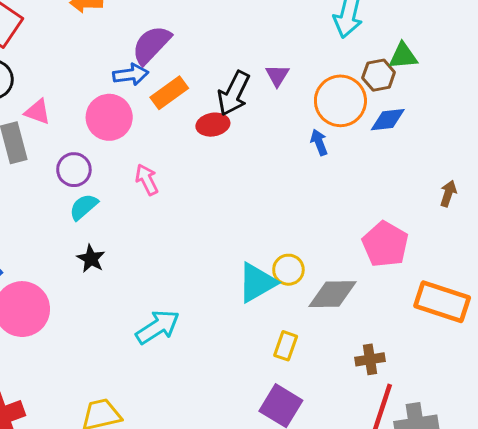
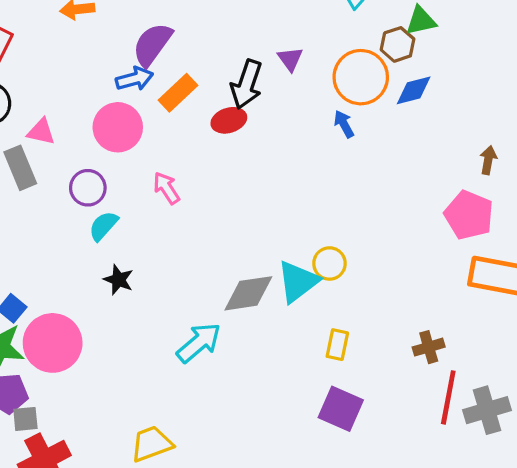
pink pentagon: (385, 244) -> (469, 215), moved
gray diamond: (333, 294) -> (248, 293), moved

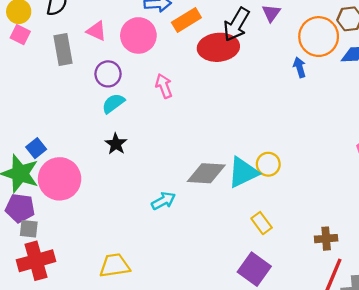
red ellipse: (229, 120) -> (218, 47), size x1.6
pink triangle: (41, 132) -> (96, 31), moved
cyan arrow: (199, 343) -> (163, 201), size x0.7
yellow rectangle: (337, 345) -> (262, 223), turned -60

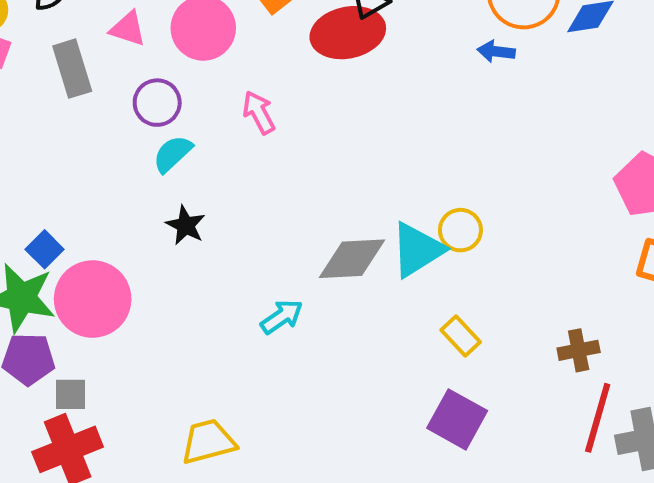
blue arrow: (300, 67) -> (496, 51), turned -60
gray square: (29, 229) -> (71, 394), moved

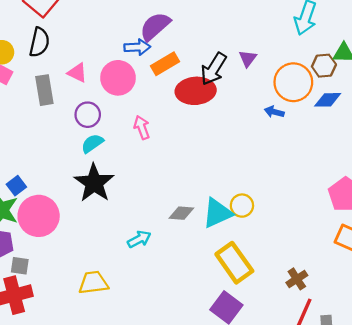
black star: (186, 225) -> (94, 183), size x1.8
gray diamond: (352, 259) -> (181, 213), size x0.7
yellow rectangle: (461, 336) -> (234, 263), size x1.8
brown cross: (579, 350) -> (297, 279), turned -30
yellow trapezoid: (208, 442) -> (93, 283), moved

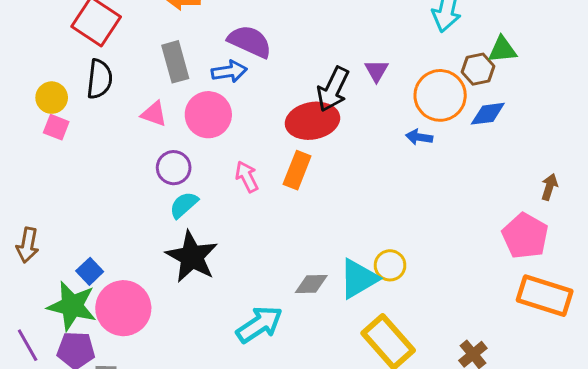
purple semicircle: (155, 26) -> (250, 42), turned 72
orange rectangle: (165, 64) -> (297, 170), moved, turned -32
gray rectangle: (44, 90) -> (175, 62), moved
cyan arrow: (139, 239) -> (259, 324), size x1.5

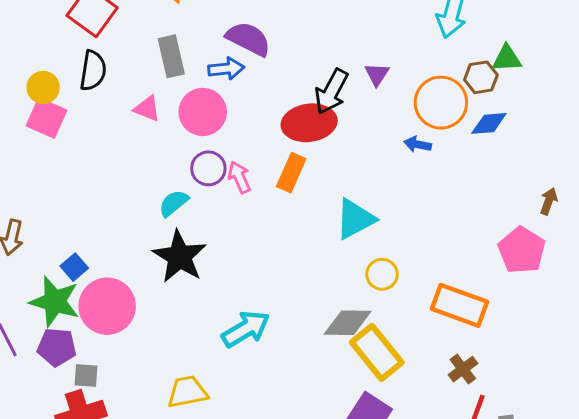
pink square: (56, 127) -> (46, 118), size x1.5
purple circle: (174, 168) -> (208, 168), moved
cyan triangle: (359, 279) -> (355, 219), moved
gray diamond: (311, 284) -> (348, 323), moved, size x1.4
orange rectangle: (545, 296) -> (459, 305), moved

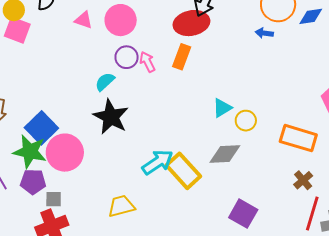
cyan triangle: (355, 219) -> (222, 108), moved, size x0.7
blue square: (74, 267) -> (41, 128), size x1.8
yellow rectangle: (377, 352) -> (183, 171), moved

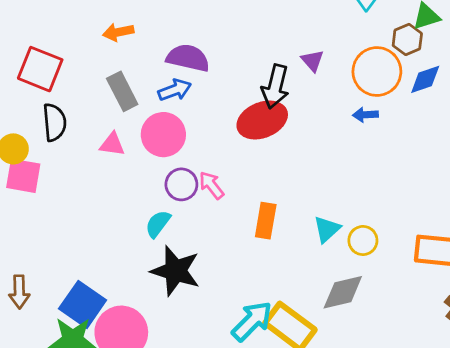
orange rectangle: (182, 57) -> (266, 221), moved

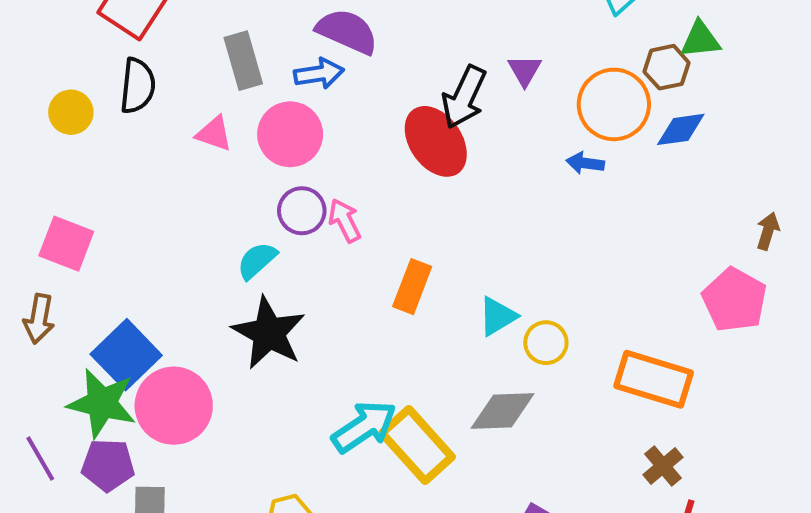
red ellipse: (262, 120) -> (436, 141), turned 66
pink square: (23, 176) -> (66, 244), moved

